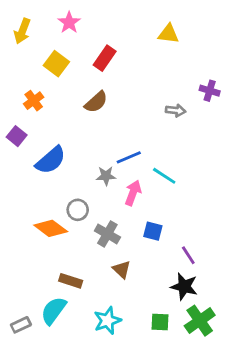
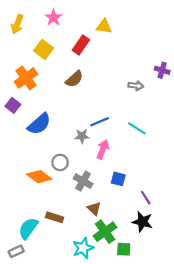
yellow triangle: (168, 34) -> (104, 26), moved
orange cross: (34, 101) -> (26, 78), size x1.5
cyan line: (164, 176) -> (137, 128), moved
cyan semicircle: (54, 311) -> (28, 228), moved
green cross: (200, 321) -> (105, 232), moved

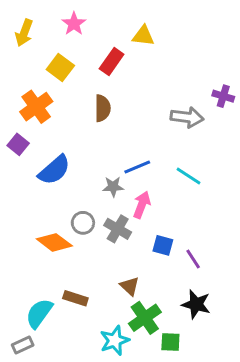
brown semicircle: (74, 79) -> (103, 108), turned -48
gray arrow: (136, 86) -> (187, 117), size x1.5
gray cross: (83, 181) -> (118, 229), moved
purple line: (146, 198) -> (193, 259), moved

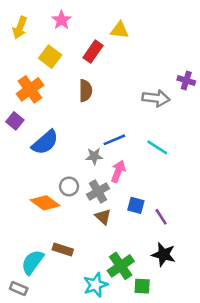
gray cross: (118, 229) -> (98, 192), turned 30
brown triangle: (130, 286) -> (103, 217), moved
gray rectangle: (23, 345) -> (19, 289), turned 48

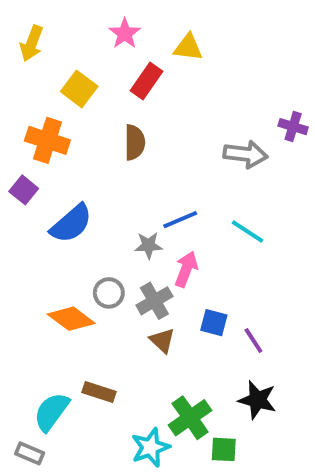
pink star: (61, 20) -> (125, 33), moved
orange cross: (30, 89) -> (47, 140), turned -36

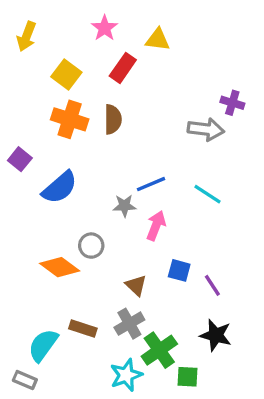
purple cross: (293, 127) -> (232, 103), moved
orange cross: (47, 140) -> (70, 119), moved
gray cross: (154, 301) -> (129, 324), moved

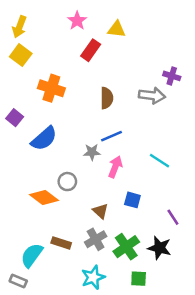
yellow square: (66, 75) -> (21, 55), moved
brown semicircle: (113, 119) -> (107, 98), moved
cyan line: (207, 194) -> (159, 161), moved
purple line: (212, 285) -> (173, 217), moved
green cross: (159, 350) -> (126, 247), moved

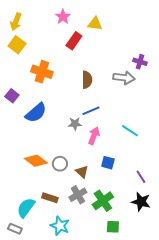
gray circle: (67, 182) -> (60, 164), moved
black star: (159, 248) -> (141, 202), moved
cyan star: (93, 277) -> (60, 226), moved, turned -30

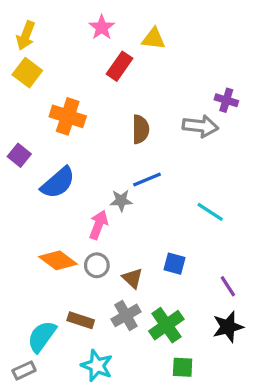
pink arrow: (94, 136) -> (98, 225), moved
black star: (141, 202) -> (228, 327), turned -30
gray rectangle: (15, 229) -> (24, 370), turned -48

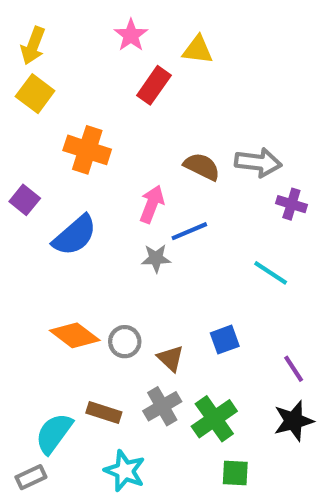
purple cross: (226, 100) -> (291, 204), moved
brown semicircle: (141, 129) -> (202, 167), moved, turned -64
pink arrow: (98, 225) -> (152, 204), moved
blue square: (175, 264) -> (225, 340), turned -35

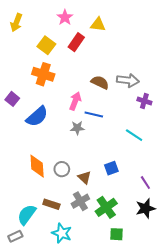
yellow square: (35, 94) -> (46, 45), moved
blue line: (189, 231) -> (94, 114), turned 36
orange diamond: (75, 335) -> (37, 166), turned 50

